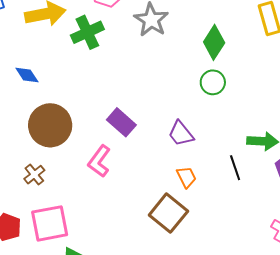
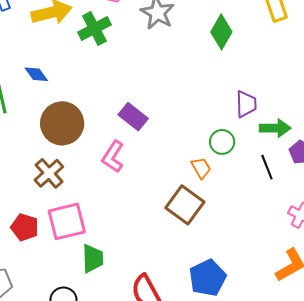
green circle: (213, 82) -> (222, 142), moved
purple trapezoid: (181, 134) -> (246, 104), moved, turned -140
black line: (235, 168) -> (267, 167), moved
brown cross: (34, 175) -> (49, 173), size x1.4

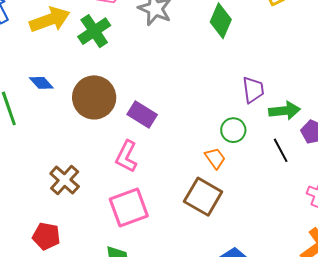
brown circle: (62, 123) -> (94, 97), moved
pink square: (67, 221) -> (129, 207), moved

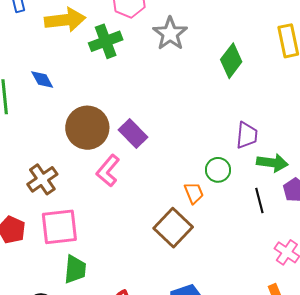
brown circle: (94, 97) -> (87, 128), moved
pink square: (129, 207) -> (59, 227), moved

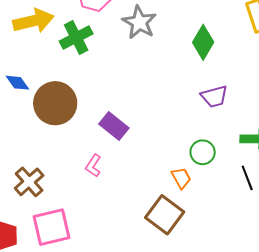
brown circle: (87, 128) -> (55, 103), moved
purple trapezoid: (247, 135) -> (214, 96), moved, turned 76
pink L-shape: (108, 171) -> (93, 166), size x0.7

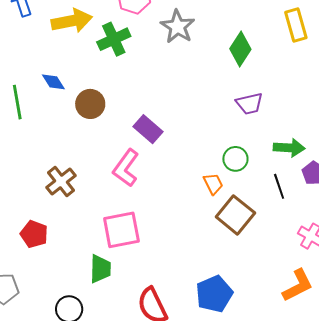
brown circle: (55, 103) -> (90, 104), size x0.7
pink L-shape: (93, 166) -> (126, 168), size x1.6
brown square: (165, 215) -> (235, 215), moved
pink square: (51, 227) -> (121, 230), moved

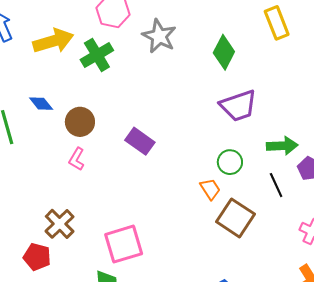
purple trapezoid: (250, 104) -> (238, 106), size x1.4
pink L-shape: (126, 168) -> (77, 159), moved, size x0.6
brown cross: (61, 181) -> (60, 224), moved

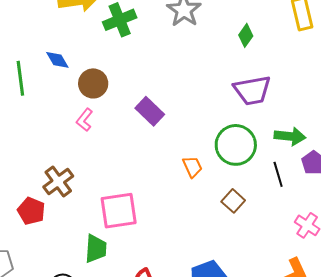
green diamond: (224, 52) -> (246, 35), size x0.7
green circle: (230, 162) -> (236, 145), size x1.6
orange trapezoid: (210, 189) -> (192, 167), moved
brown square: (235, 218) -> (233, 201), size x0.6

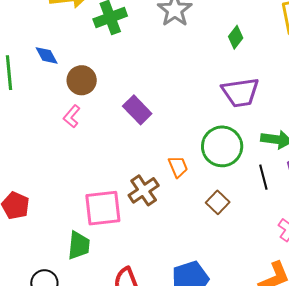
brown cross: (58, 181) -> (144, 190), moved

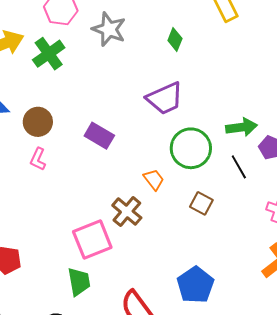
purple trapezoid: (240, 92) -> (165, 98), moved

